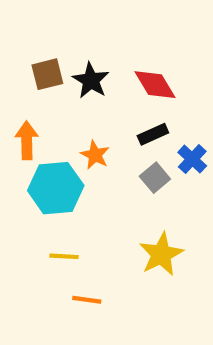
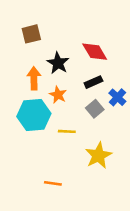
brown square: (47, 74) -> (31, 34), moved
black star: (91, 80) -> (58, 63), moved
orange arrow: (27, 140) -> (34, 78), moved
yellow line: (64, 256) -> (67, 131), moved

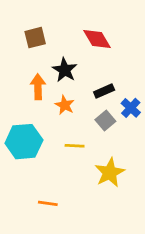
red diamond: (95, 52) -> (97, 39), moved
cyan hexagon: (34, 115) -> (24, 142), moved
orange line: (53, 183) -> (48, 203), moved

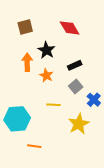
blue cross: (131, 108) -> (94, 100), moved
cyan hexagon: (24, 142) -> (17, 119), moved

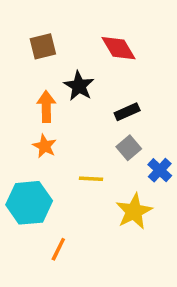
orange star: (46, 75) -> (45, 146), moved
orange line: (34, 146) -> (58, 249), turned -72

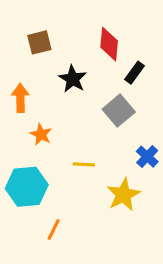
red diamond: (118, 48) -> (109, 44), turned 36
orange arrow: (46, 107) -> (20, 98), moved
black rectangle: (127, 112) -> (134, 73), moved, turned -30
gray square: (129, 148) -> (119, 111), moved, size x1.4

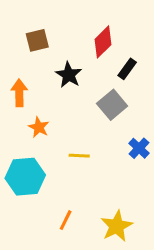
red diamond: (109, 44) -> (103, 42), turned 40
yellow star: (123, 195) -> (117, 226), moved
orange line: (54, 229) -> (66, 220), moved

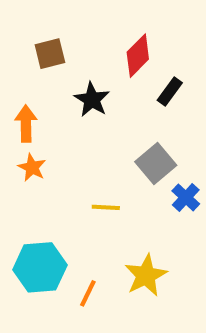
gray square: (112, 105) -> (156, 164), moved
orange star: (39, 127) -> (32, 167), moved
cyan hexagon: (25, 177) -> (40, 267), moved
yellow star: (117, 226) -> (146, 275), moved

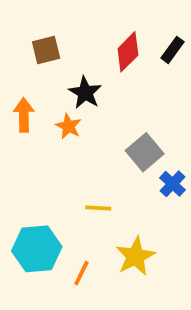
black rectangle: (170, 92) -> (173, 50), moved
orange star: (32, 167) -> (68, 126), moved
yellow line: (106, 207) -> (98, 208), moved

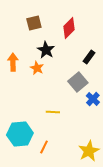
brown square: (46, 50) -> (34, 23), moved
black rectangle: (173, 50) -> (89, 57), moved
yellow star: (135, 256) -> (89, 151), moved

